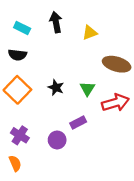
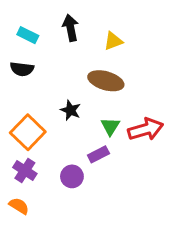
brown ellipse: (117, 64) -> (106, 81), moved
green triangle: (87, 89) -> (110, 126), moved
orange square: (17, 90) -> (28, 132), moved
orange semicircle: (15, 163) -> (19, 206), turned -35

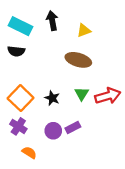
cyan rectangle: (28, 35) -> (21, 26), size x1.5
black star: (71, 110) -> (52, 98), moved
purple rectangle: (98, 154) -> (73, 127), moved
orange semicircle: (19, 206) -> (29, 153), moved

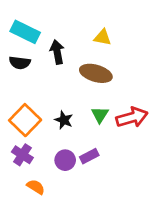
black arrow: (52, 21) -> (57, 52), moved
yellow triangle: (84, 30) -> (103, 37), turned 32

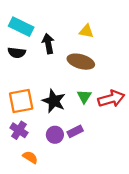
orange square: (25, 120) -> (21, 101), turned 35
black star: (64, 120) -> (54, 101), size x1.5

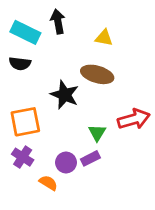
black arrow: (48, 44) -> (58, 22), moved
green triangle: (84, 96) -> (97, 133), moved
black star: (54, 101) -> (65, 95), moved
orange semicircle: (30, 157) -> (48, 183), moved

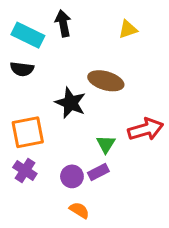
yellow triangle: (104, 38) -> (128, 29), moved, turned -30
orange semicircle: (48, 183) -> (79, 210), moved

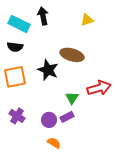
orange square: (28, 132) -> (15, 77), moved

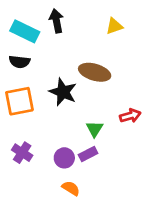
red arrow: (99, 88) -> (130, 116), size x0.7

